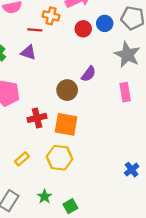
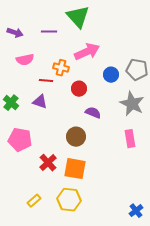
red circle: (83, 29) -> (79, 89), moved
purple semicircle: (89, 74) -> (93, 113), moved, turned -105
red cross: (37, 118) -> (48, 163), turned -30

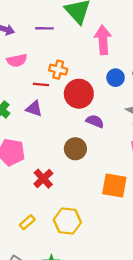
pink arrow: (87, 52) -> (103, 40), moved, turned -70
red circle: (79, 89) -> (79, 94), size x1.6
orange square: (75, 169) -> (114, 185), moved

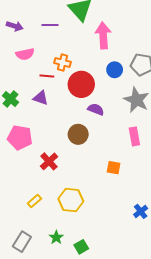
orange square: (114, 185) -> (114, 168), size x0.6

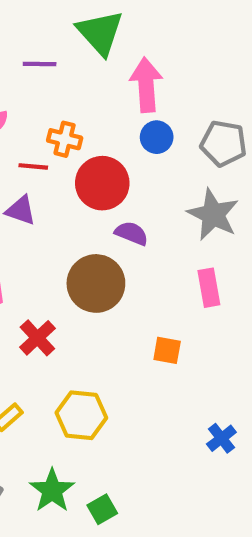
blue circle: (115, 70) -> (157, 137), moved
brown circle: (78, 134) -> (96, 283), size x1.4
green star: (56, 237) -> (52, 490), size x1.5

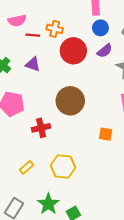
red line: (33, 166) -> (33, 35), moved
purple semicircle: (132, 233) -> (105, 51), moved, turned 119
red cross: (37, 338) -> (41, 128), turned 30

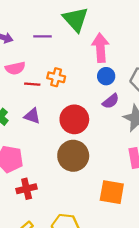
red circle: (73, 51) -> (74, 119), moved
red cross: (41, 128) -> (27, 189), moved
orange square: (106, 134) -> (112, 192), size x1.6

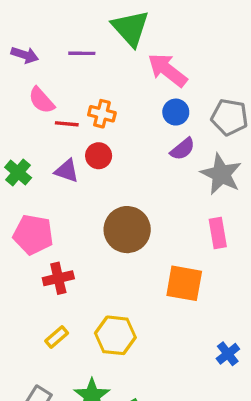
pink arrow: (100, 48) -> (167, 70), turned -48
pink semicircle: (15, 68) -> (42, 100), turned 60
red circle: (74, 119) -> (99, 156), moved, size x0.6

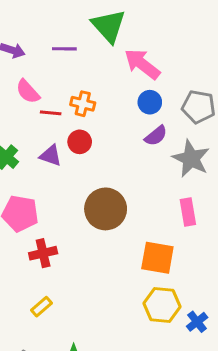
yellow hexagon: (115, 335) -> (162, 305), moved

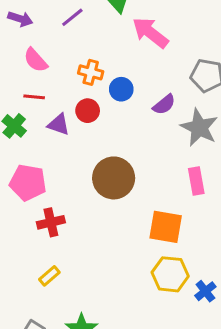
purple line: (64, 49) -> (72, 17), turned -40
blue circle: (150, 102) -> (121, 89), moved
red line: (51, 113) -> (34, 97), moved

